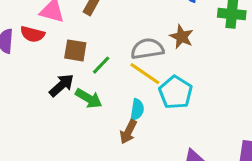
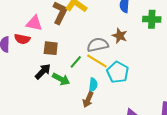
green line: (101, 65) -> (76, 62), moved

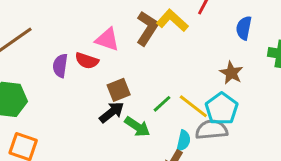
gray semicircle: (98, 45) -> (212, 130), moved
brown square: (51, 48) -> (119, 90), moved, turned -35
cyan pentagon: (118, 72) -> (222, 109), moved

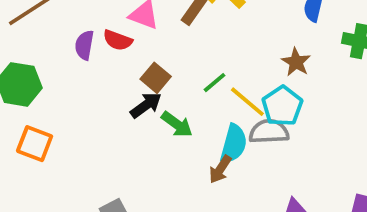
brown square: (119, 90) -> (156, 78), turned -30
green line: (162, 104) -> (215, 83), moved
cyan semicircle: (184, 141) -> (234, 144), size x1.5

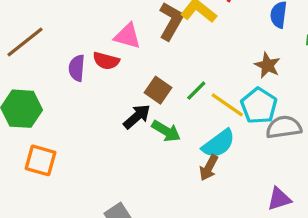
brown square: (156, 78) -> (158, 90), moved
gray semicircle: (269, 132) -> (284, 127), moved
cyan semicircle: (234, 144) -> (219, 144), turned 44

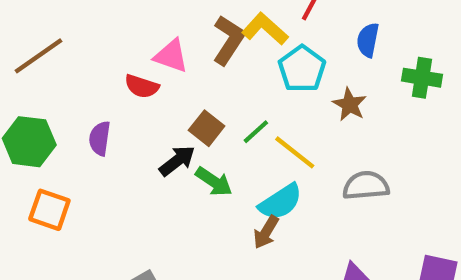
purple semicircle: (77, 68) -> (100, 138), moved
cyan pentagon: (259, 106) -> (302, 69), moved

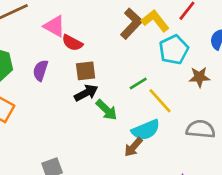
pink triangle: (171, 56) -> (54, 26), moved
brown star: (350, 105) -> (199, 77), turned 30
brown square: (207, 128) -> (86, 71), moved, turned 35

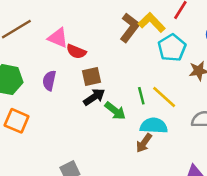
green line: (138, 84) -> (141, 96), moved, turned -66
cyan semicircle: (146, 130) -> (154, 126), turned -148

